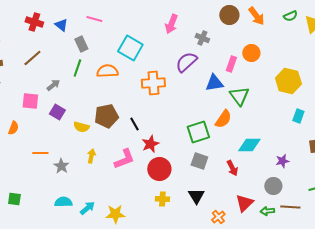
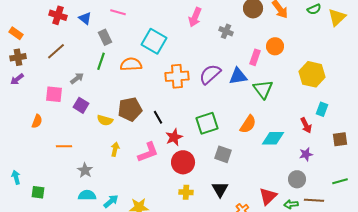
purple semicircle: (186, 62) -> (210, 74), moved
orange semicircle: (223, 119) -> (248, 124), moved
green square: (198, 132) -> (207, 123), moved
gray star: (61, 166) -> (85, 170), moved
red arrow: (232, 168) -> (306, 125), moved

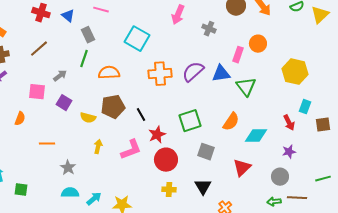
orange semicircle: (131, 64) -> (109, 73), moved
brown square: (340, 139) -> (323, 125), moved
red triangle: (268, 196) -> (242, 168), moved

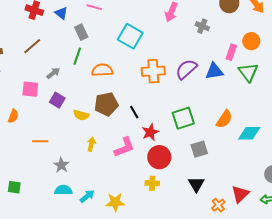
green triangle: (246, 87) -> (248, 72), moved
gray square: (206, 152) -> (199, 149), turned -36
red triangle: (242, 168) -> (240, 194), moved
yellow cross: (169, 190) -> (152, 183), moved

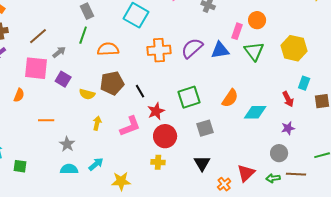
brown line: (32, 46) -> (38, 36), moved
pink square: (30, 89) -> (36, 68), size x1.4
cyan arrow: (87, 196) -> (96, 164), moved

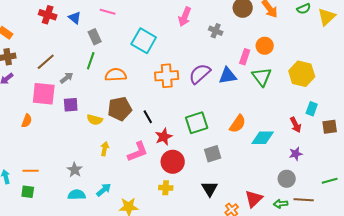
purple square: (63, 79) -> (71, 105), turned -35
orange line: (46, 120) -> (31, 171), moved

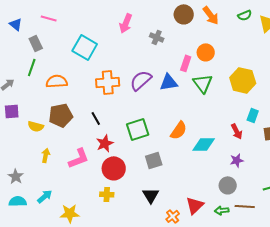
black line: (148, 117) -> (96, 118), moved

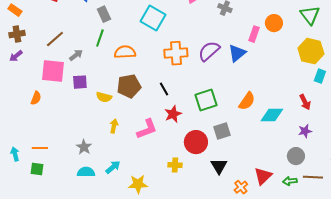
blue triangle: (169, 82) -> (237, 53), turned -30
green triangle: (203, 83) -> (310, 15), moved
cyan rectangle: (253, 115) -> (320, 76), moved
red circle: (114, 168) -> (196, 142), moved

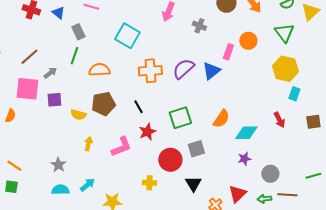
purple star: (305, 131) -> (244, 159), moved
orange line: (40, 148) -> (14, 166), turned 35

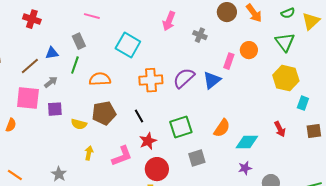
blue triangle: (58, 13) -> (52, 53), moved, turned -48
cyan rectangle: (294, 94) -> (303, 103), moved
red circle: (170, 160) -> (157, 169), moved

